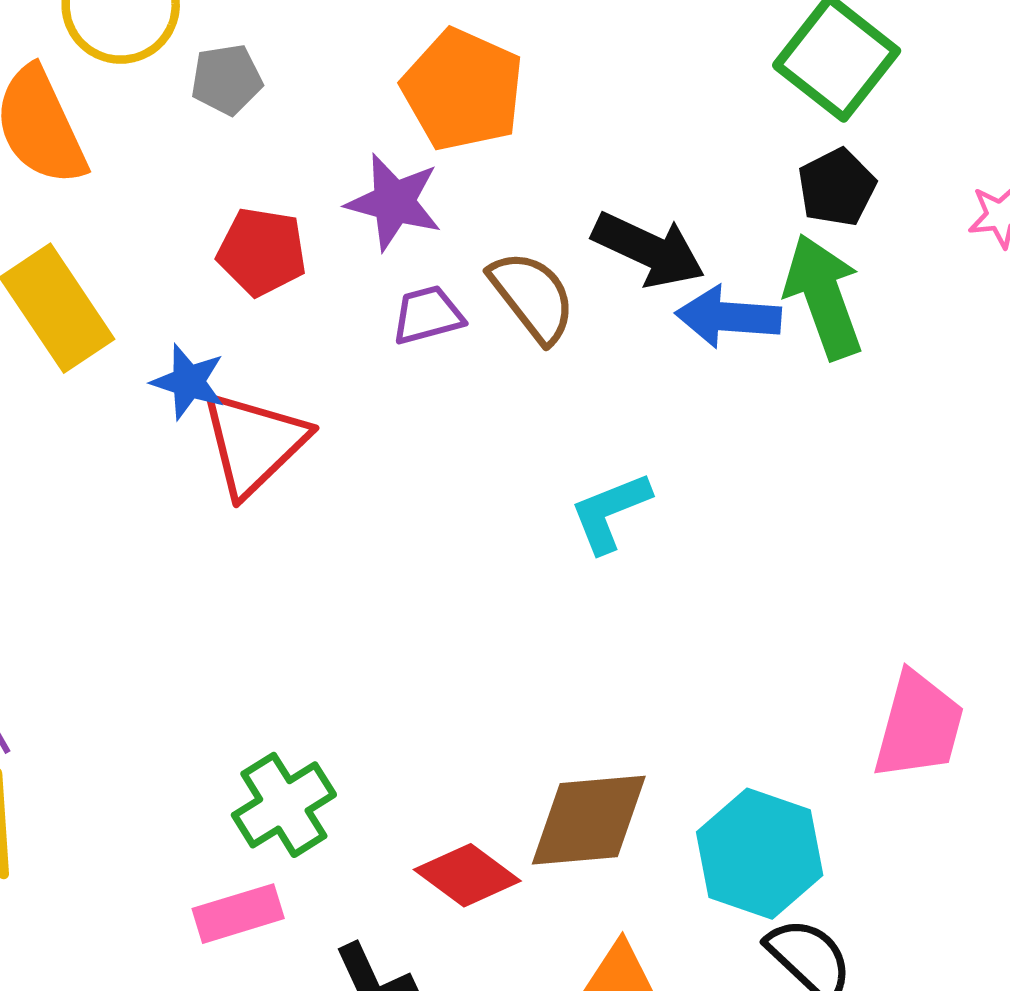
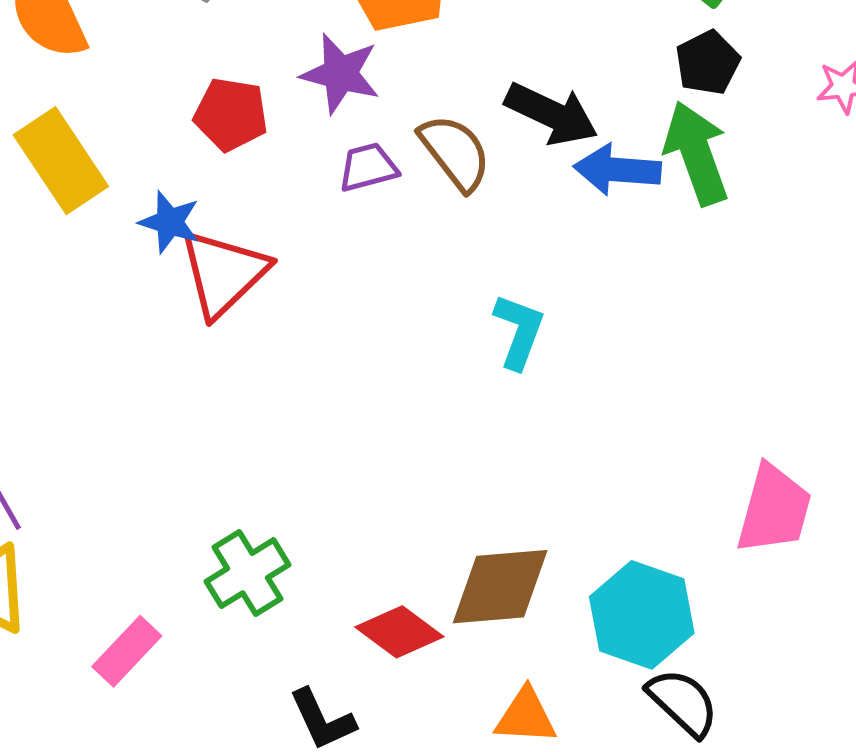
cyan L-shape: (610, 512) -> (519, 331), turned 132
pink rectangle: (238, 914) -> (127, 651), moved, turned -30

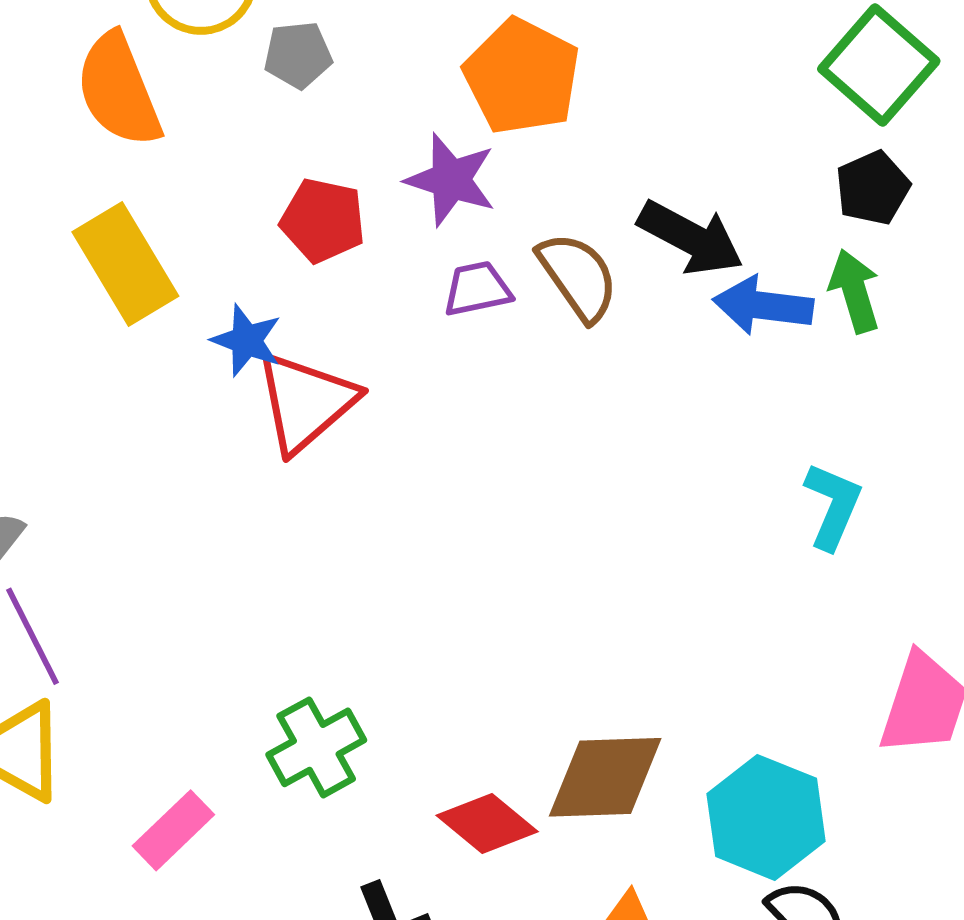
green arrow: (696, 153) -> (855, 291), size x0.7
cyan L-shape: (519, 331) -> (833, 506), moved

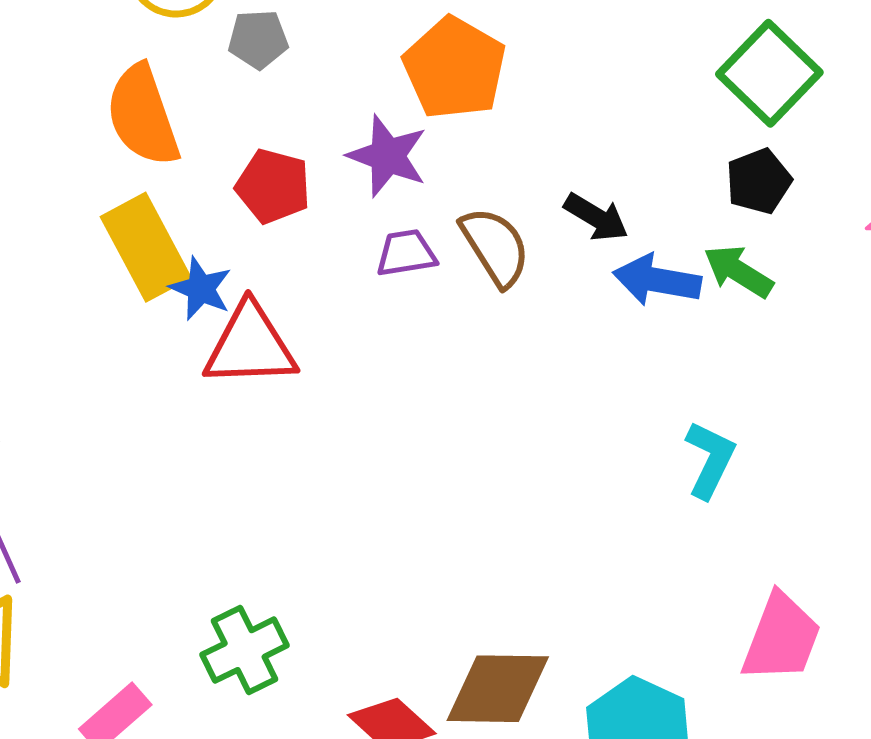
orange semicircle: (119, 90) -> (143, 116), moved
black arrow: (691, 238) -> (596, 217), size x0.7
yellow rectangle: (125, 264) -> (146, 247), moved
green arrow: (855, 291) -> (738, 271), turned -44
red triangle: (306, 402) -> (250, 346), turned 36

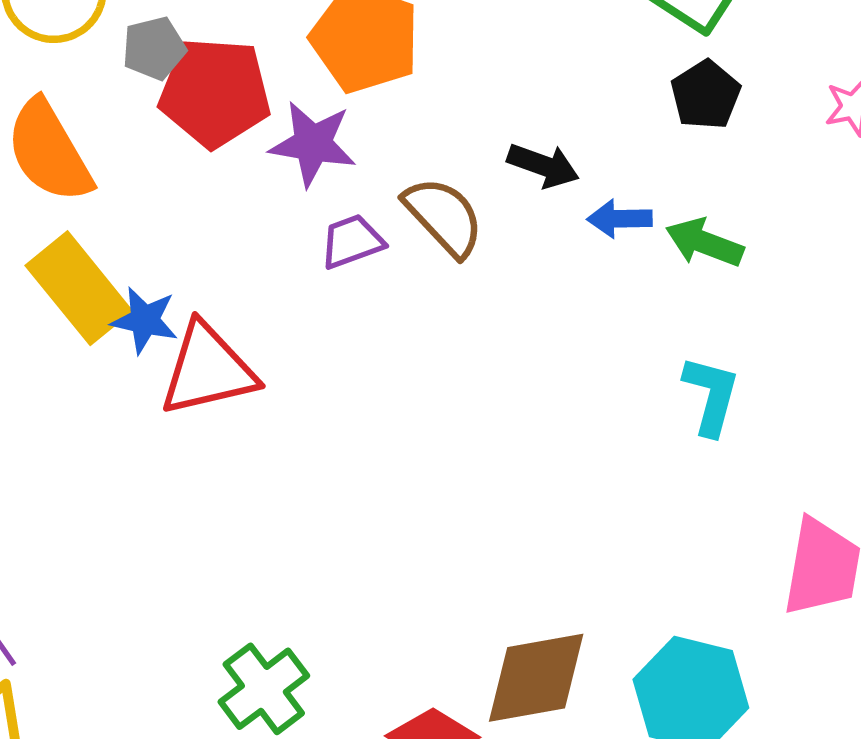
red pentagon: (273, 186) -> (215, 92), moved, size x1.4
green arrow: (738, 271) -> (704, 243), moved
blue arrow: (657, 280) -> (620, 219), size x0.7

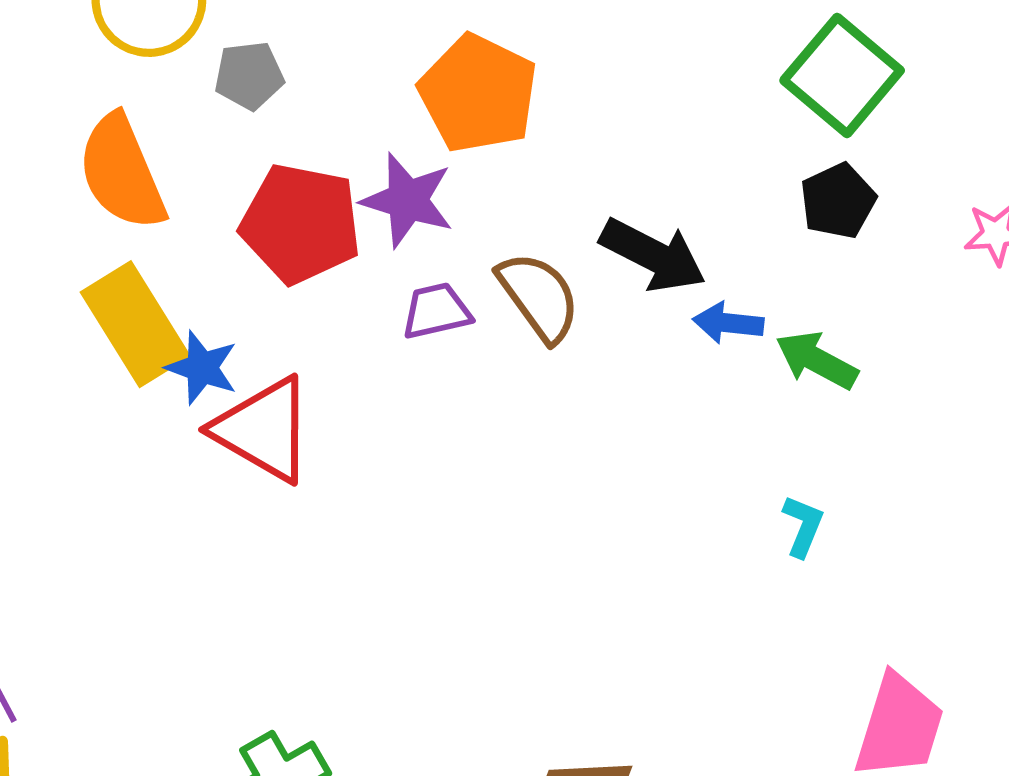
red pentagon: (215, 92) -> (301, 224), moved
black arrow: (543, 165) -> (653, 255), size x1.4
red triangle: (208, 370) -> (263, 430), turned 36
cyan L-shape: (711, 395) -> (803, 526), size x0.7

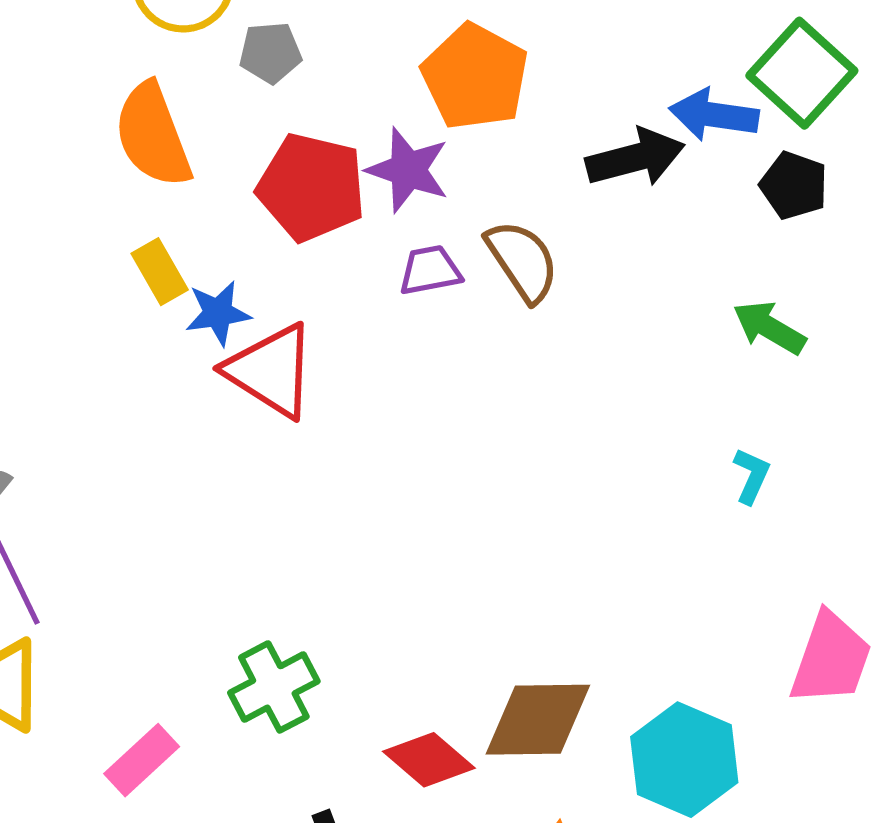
black pentagon: (838, 201) -> (794, 185), turned -30
black arrow: (653, 255) -> (635, 158), moved, turned -44
blue arrow: (728, 323) -> (714, 115), moved, size x1.4
yellow rectangle: (135, 324) -> (160, 272), size x0.6
blue star: (202, 368) -> (218, 313), turned -30

